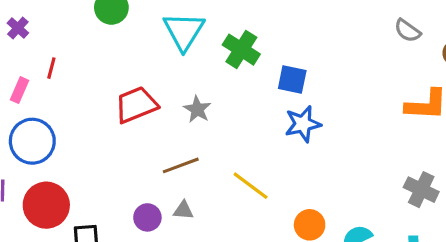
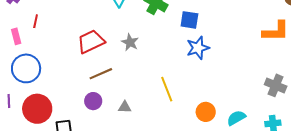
pink rectangle: (20, 90) -> (16, 36), turned -35
brown line: (181, 165) -> (101, 74), moved
yellow line: (251, 186) -> (167, 89), turned 35
purple circle: (147, 217) -> (93, 101), moved

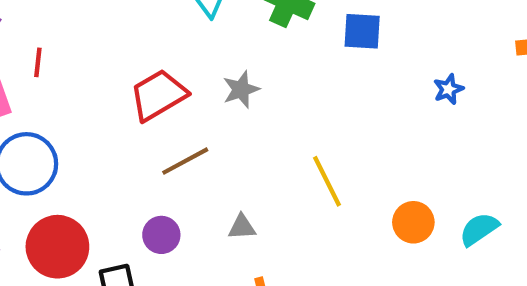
gray star: (130, 42) -> (241, 90), turned 30
blue star: (198, 48) -> (448, 89), moved, size x0.6
purple circle: (93, 101) -> (161, 235), moved

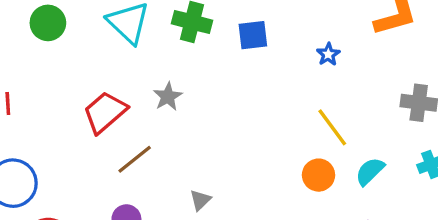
blue star: (448, 89) -> (328, 54), moved
yellow line: (327, 181) -> (332, 127), moved
gray triangle: (242, 227) -> (200, 200), moved, turned -30

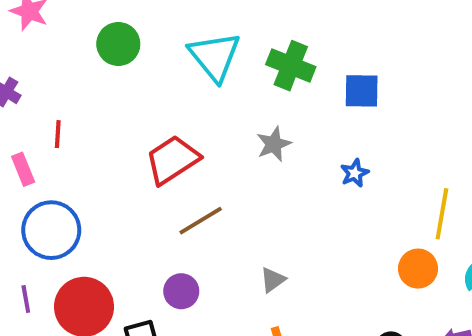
blue star: (328, 54) -> (355, 173), moved
gray star: (168, 97) -> (274, 144), moved
yellow line: (332, 127) -> (442, 214), turned 39

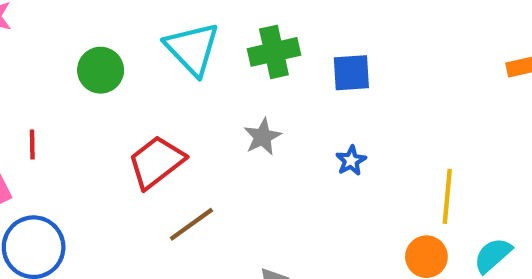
green circle: (118, 44) -> (101, 70), moved
green cross: (291, 66) -> (274, 52), turned -30

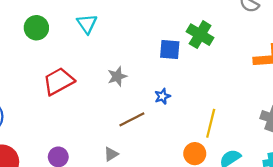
cyan triangle: (192, 49) -> (87, 24), size x0.7
green cross: (274, 52) -> (200, 35), moved, turned 35
brown line: (191, 224) -> (132, 119), moved

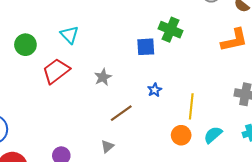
red trapezoid: (59, 81) -> (56, 71), moved
blue star: (162, 96) -> (155, 90), moved

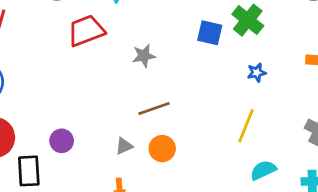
blue star: (155, 90) -> (257, 73), moved
orange circle: (181, 135) -> (162, 149), moved

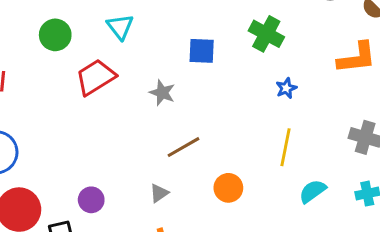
blue square: (210, 33) -> (202, 51), moved
gray star: (144, 56) -> (162, 93), turned -30
orange circle: (162, 149) -> (228, 188), moved

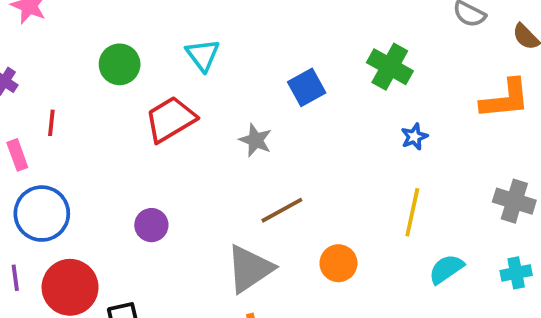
blue square: (202, 51) -> (307, 87), turned -32
gray triangle: (159, 193) -> (250, 269), size x2.0
purple circle: (91, 200) -> (151, 225), moved

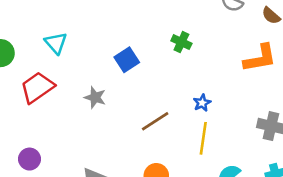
green cross: (390, 67) -> (181, 42), size x0.7
blue star: (414, 137) -> (202, 103), moved
brown line: (282, 210) -> (155, 121), moved

